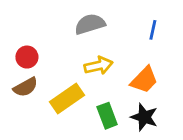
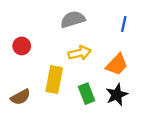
brown semicircle: (26, 87) -> (21, 97), moved
yellow rectangle: (67, 99) -> (54, 80), turned -44
black star: (144, 117) -> (117, 95), turned 30

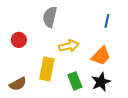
gray semicircle: (73, 19) -> (50, 17), moved, turned -60

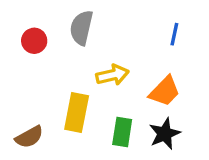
red circle: (19, 40) -> (34, 41), moved
green rectangle: (75, 81) -> (122, 132), turned 30

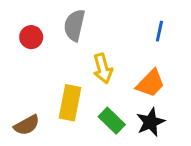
yellow arrow: (112, 75) -> (103, 68), turned 88
green rectangle: (122, 132) -> (112, 121), turned -55

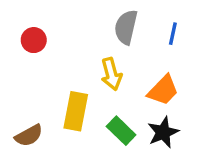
gray semicircle: (74, 25) -> (126, 27), moved

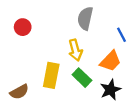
blue line: (173, 34) -> (121, 35), moved, turned -40
green rectangle: (121, 131) -> (82, 78), moved

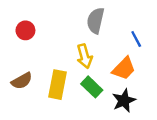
brown semicircle: (19, 92) -> (22, 81), moved

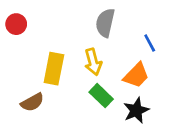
red circle: (25, 30) -> (16, 24), moved
brown semicircle: (22, 81) -> (32, 102), moved
yellow rectangle: (57, 85) -> (54, 69), moved

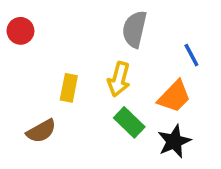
yellow arrow: (93, 62) -> (119, 79), turned 30
yellow rectangle: (54, 69) -> (69, 88), size x0.7

